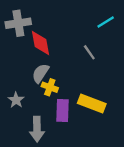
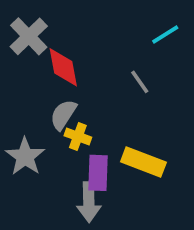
gray cross: (18, 23) -> (29, 36), turned -35
gray star: (16, 100) -> (25, 157), size x1.5
gray arrow: (37, 129) -> (89, 202), moved

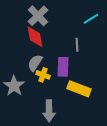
gray cross: (29, 36) -> (38, 16), moved
gray line: (140, 82) -> (77, 45), turned 32
purple rectangle: (98, 173) -> (63, 67), moved

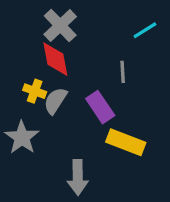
purple rectangle: (63, 67) -> (100, 107), turned -36
yellow cross: (43, 75) -> (35, 91), moved

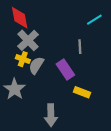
gray cross: (60, 26) -> (28, 40), moved
red diamond: (55, 59) -> (20, 18), moved
yellow rectangle: (126, 142) -> (82, 92), size x0.7

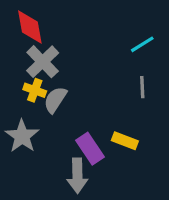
cyan line: (94, 20) -> (142, 44), moved
gray line: (80, 47) -> (142, 87), moved
purple rectangle: (65, 69) -> (90, 149), moved

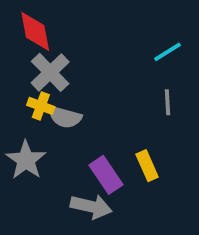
gray semicircle: (55, 100) -> (65, 117), turned -108
yellow rectangle: (125, 141) -> (147, 166), turned 45
gray arrow: (77, 176) -> (91, 207), turned -76

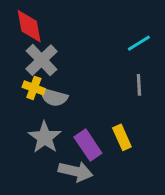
gray star: (26, 160) -> (45, 137), moved

